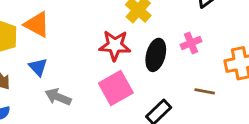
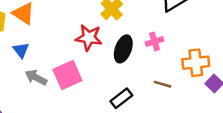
pink square: (116, 88) -> (67, 75), moved

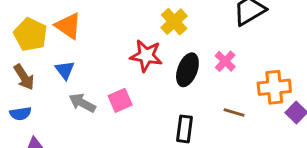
pink cross: (155, 41) -> (225, 61), turned -30
pink square: (67, 75) -> (120, 100), size x0.7
black rectangle: (121, 98) -> (184, 129), turned -45

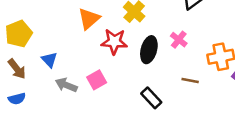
orange triangle: (68, 26) -> (89, 19), moved, turned 50
yellow pentagon: (30, 35) -> (19, 34), turned 30
black rectangle: (184, 129) -> (151, 98), turned -45

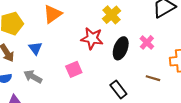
orange triangle: (89, 19) -> (52, 14), moved
gray arrow: (66, 85) -> (33, 77), moved

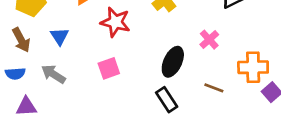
red star: (92, 38) -> (115, 22), moved
black ellipse: (121, 48) -> (173, 62), moved

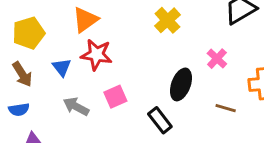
red star: (115, 22) -> (97, 55), moved
gray arrow: (53, 74) -> (76, 106), moved
black rectangle: (167, 100) -> (160, 120), moved

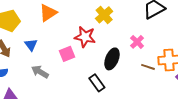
red star: (97, 55) -> (85, 37), moved
pink square: (115, 97) -> (67, 54), moved
brown line: (226, 108) -> (148, 67), moved

